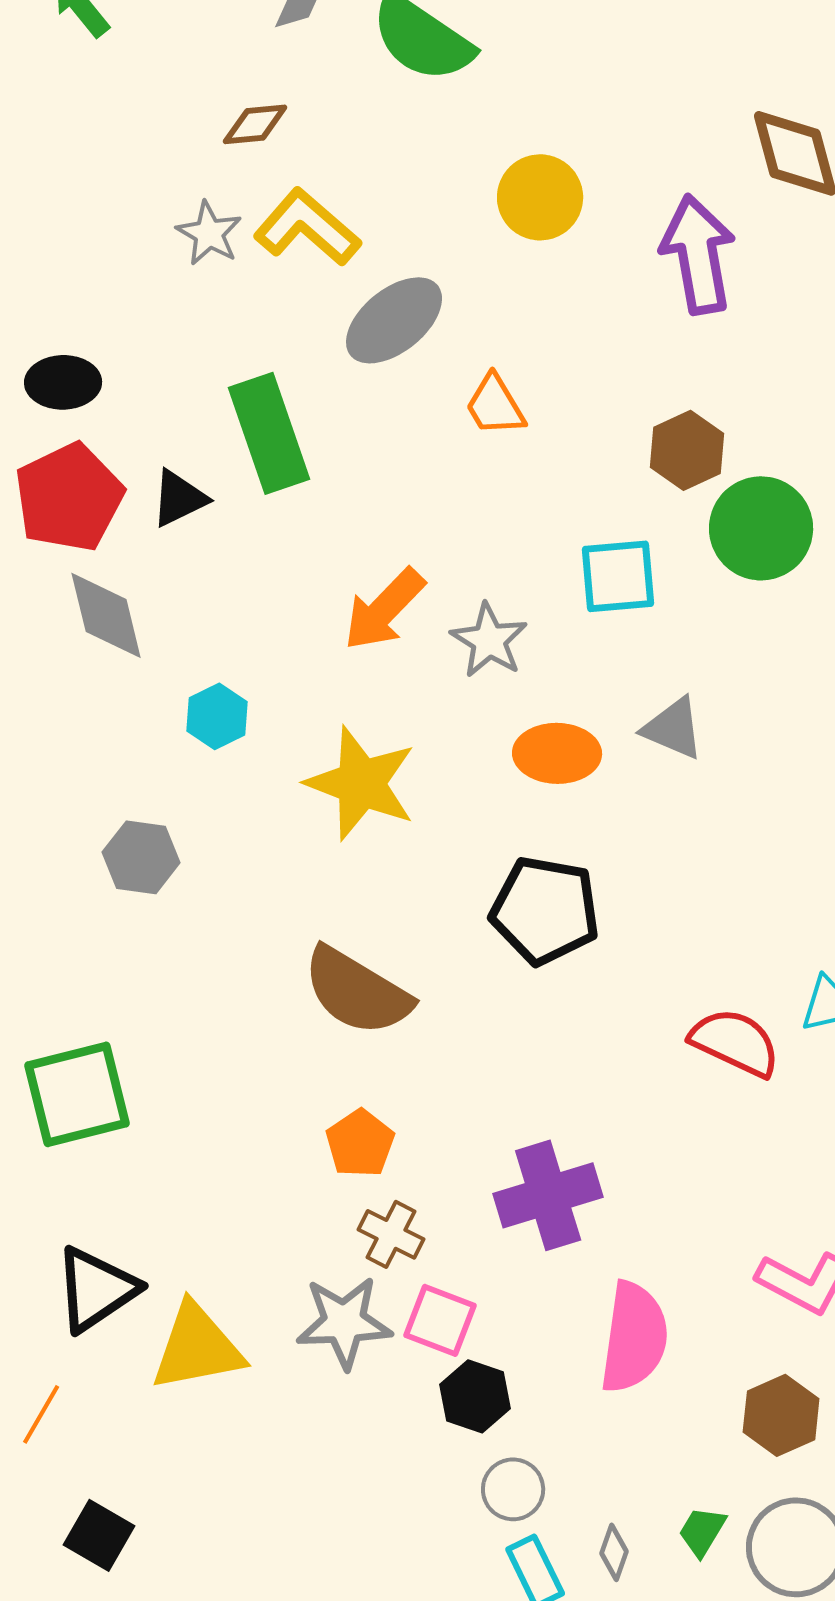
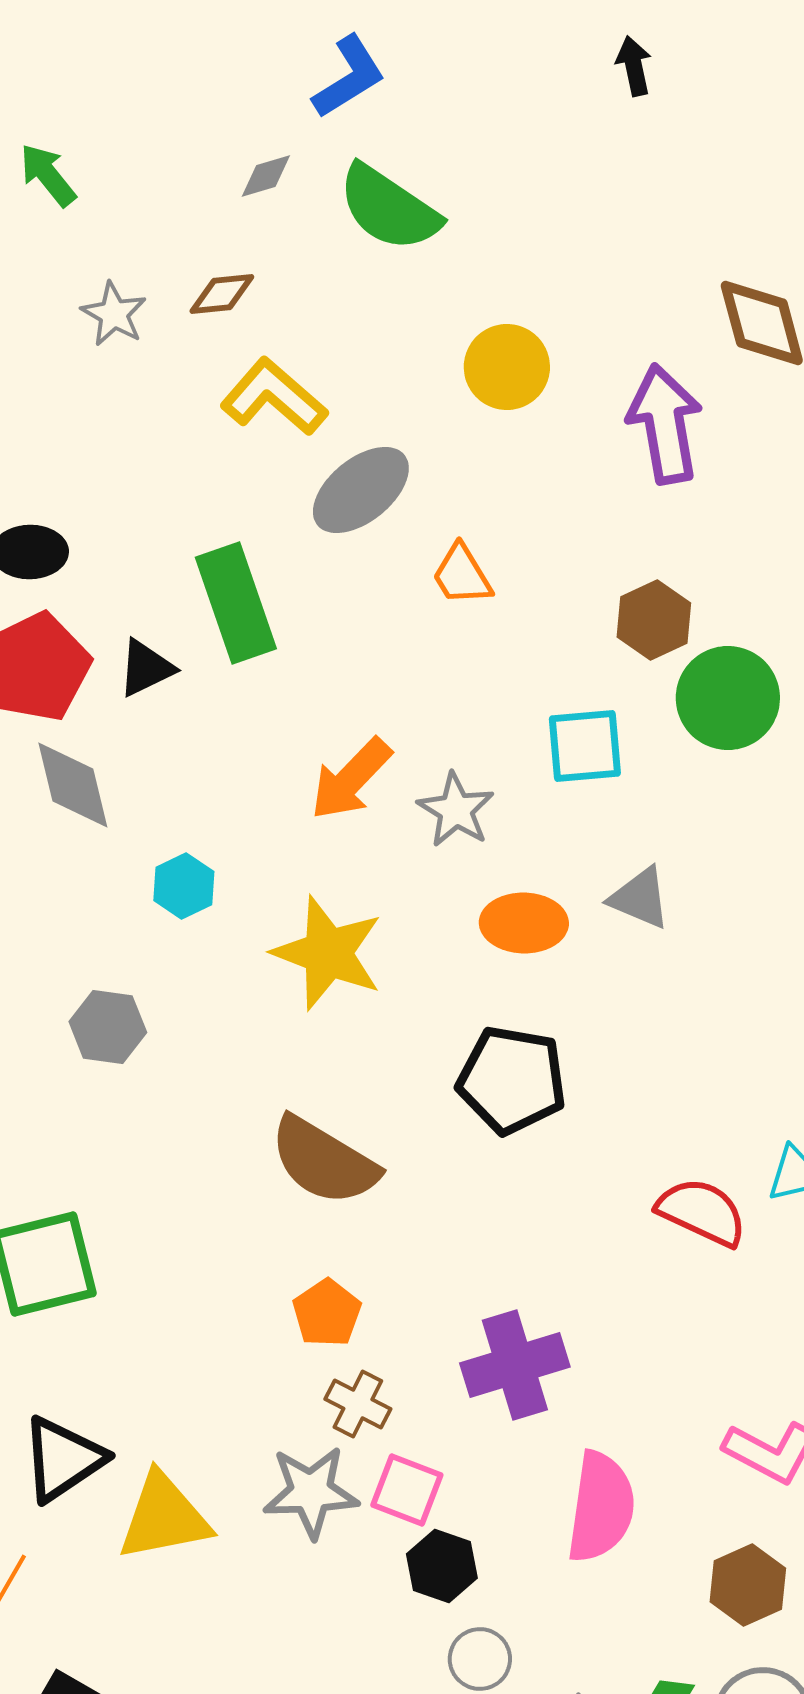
gray star: (209, 233) -> (114, 314), moved

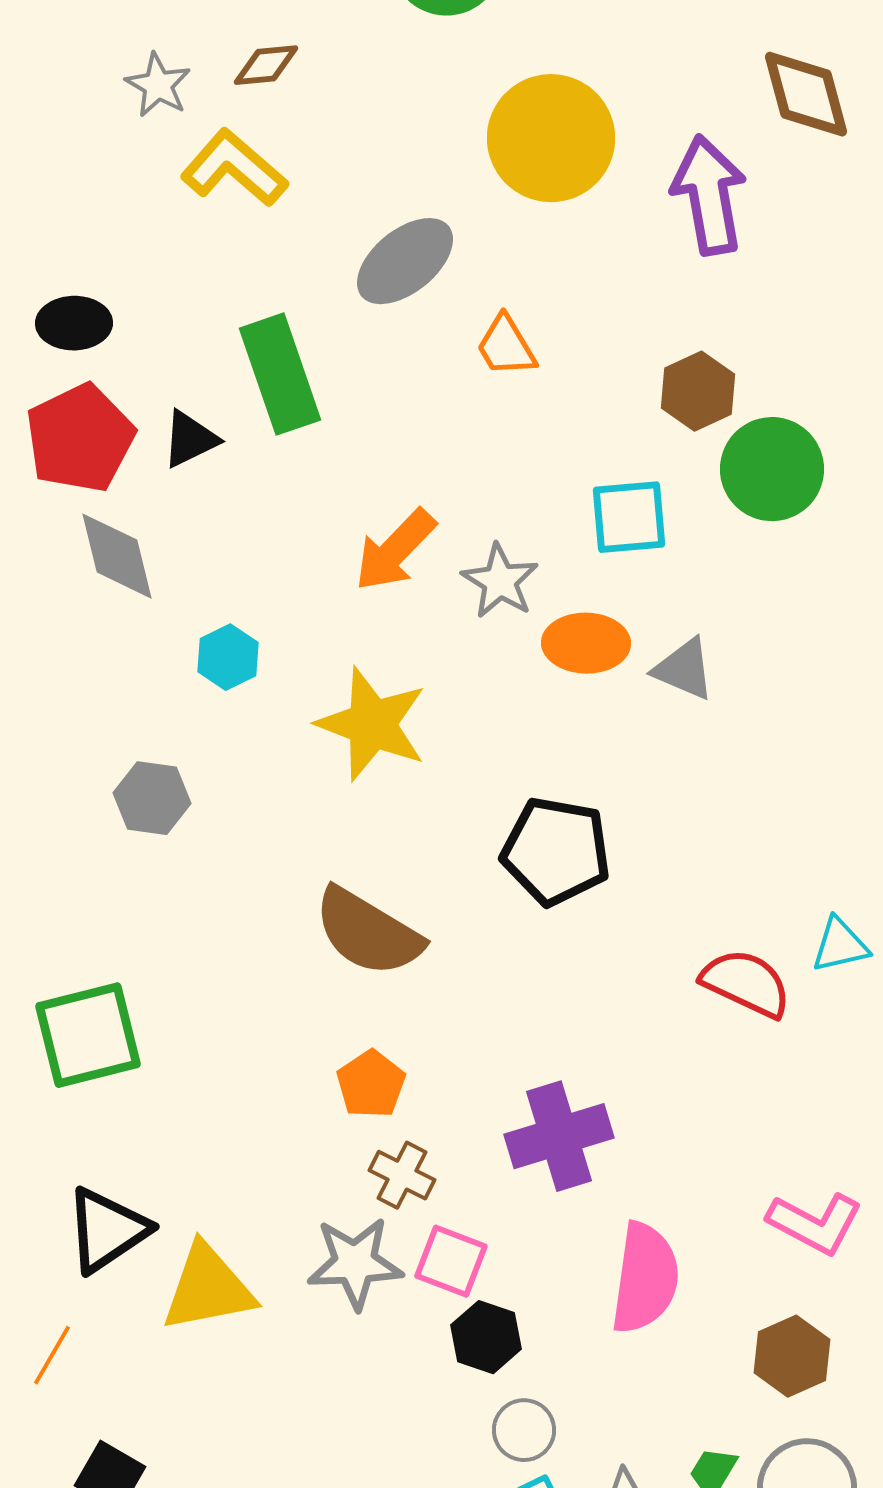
yellow circle: (507, 367) -> (551, 138), size x1.5
yellow L-shape: (274, 397) -> (234, 168), moved
orange ellipse: (524, 923) -> (586, 643), moved

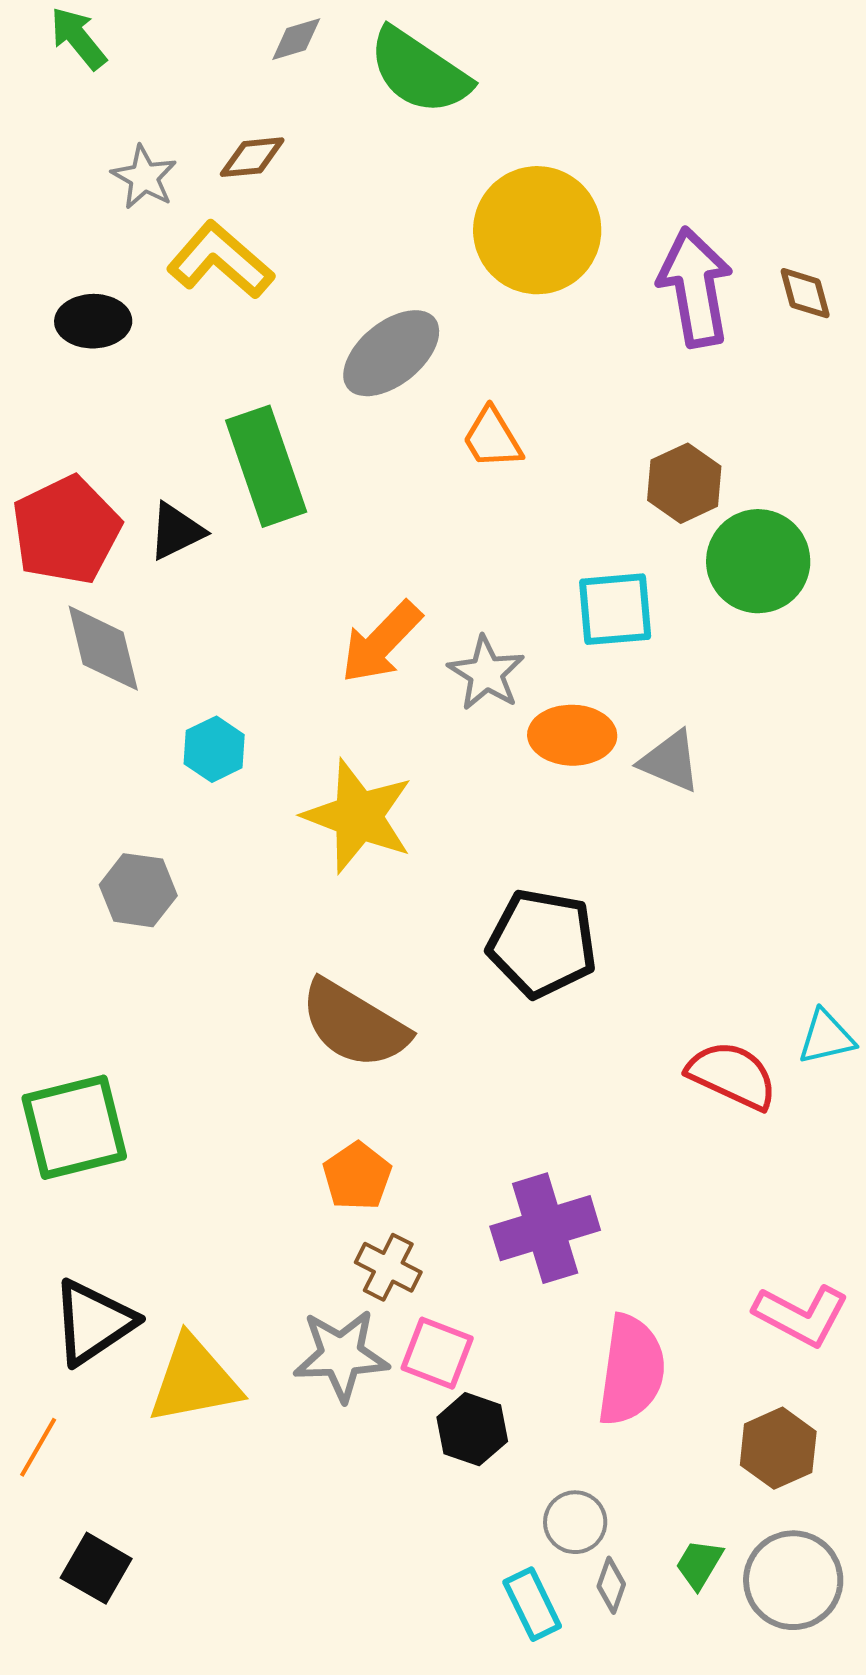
brown diamond: (806, 94) -> (805, 293), moved, size x0.6
black ellipse: (74, 323) -> (93, 321), moved
gray circle: (524, 1430) -> (575, 1522), moved

